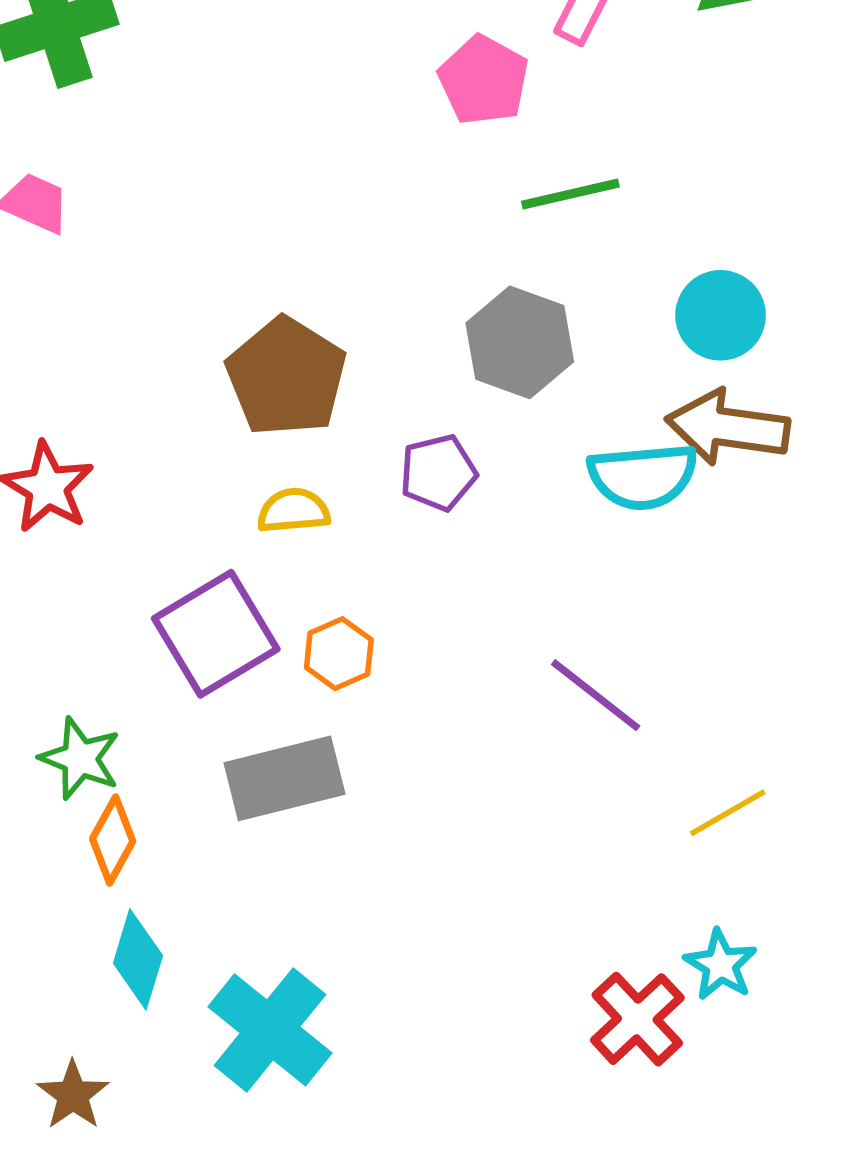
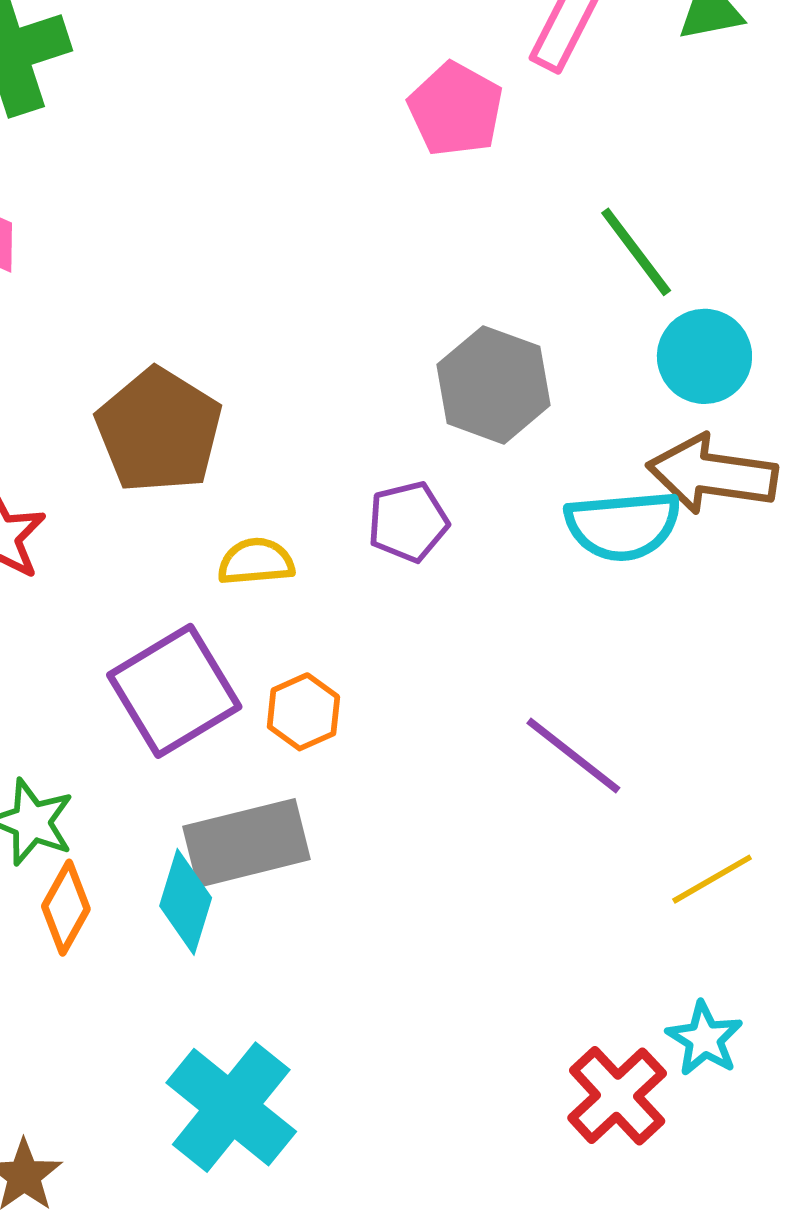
green line: (570, 194) -> (636, 252), moved, turned 66
brown pentagon: (286, 377) -> (159, 431), moved
cyan diamond: (138, 959) -> (186, 902), moved

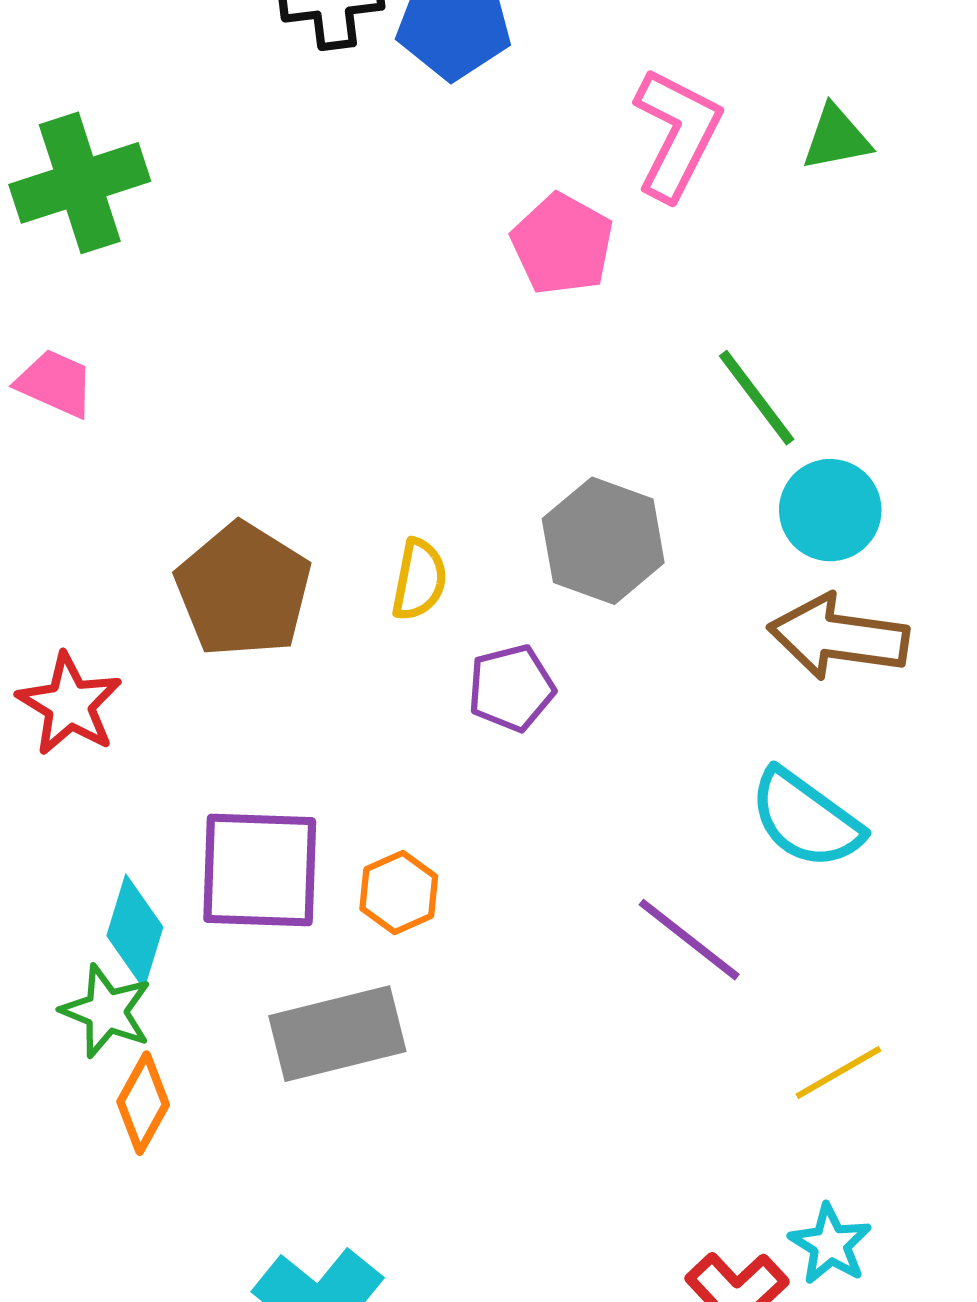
cyan semicircle: (623, 526) -> (806, 819), moved, turned 41
yellow semicircle: (256, 562) -> (419, 580), moved, turned 106
purple square: (174, 691) -> (260, 870), turned 33
cyan diamond: (186, 902) -> (135, 931), moved

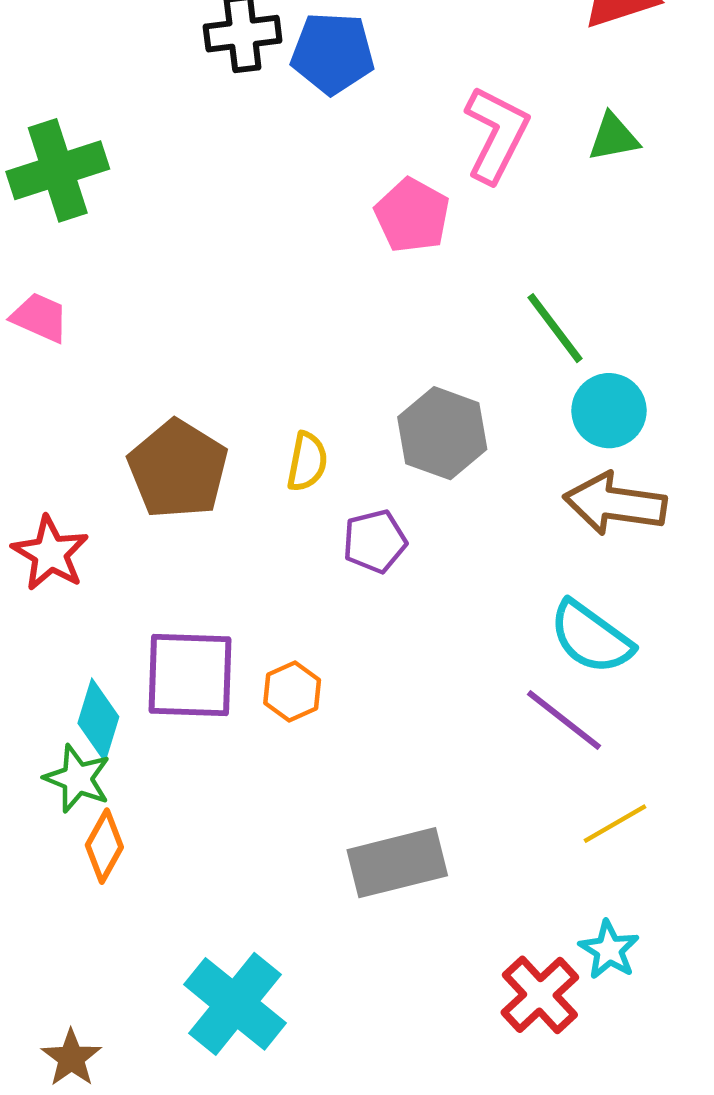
purple line: (689, 940) -> (564, 720), moved
gray rectangle: (337, 1034) -> (397, 863), moved

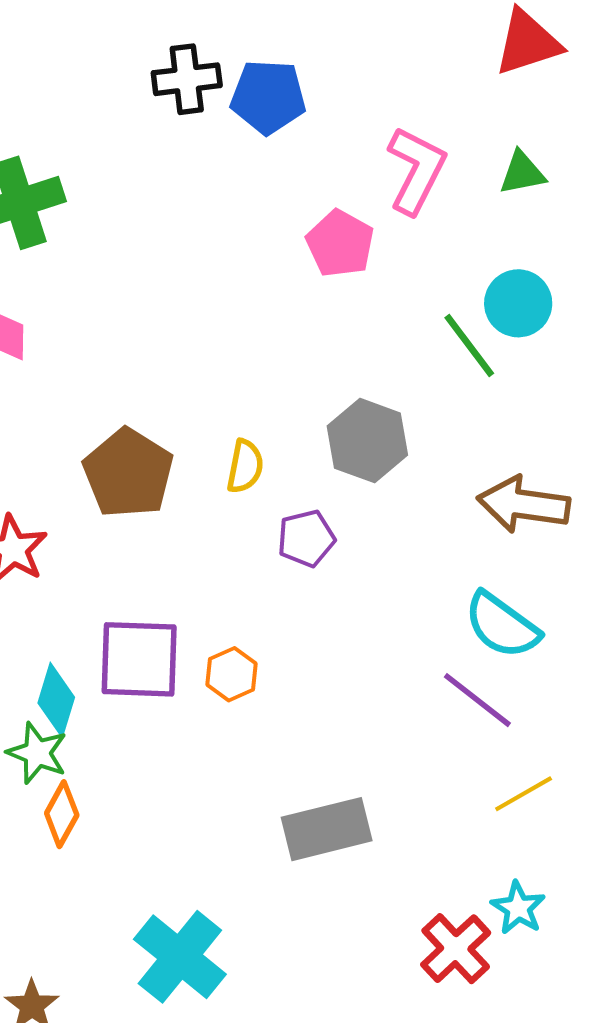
cyan circle: (609, 411) -> (518, 303), moved

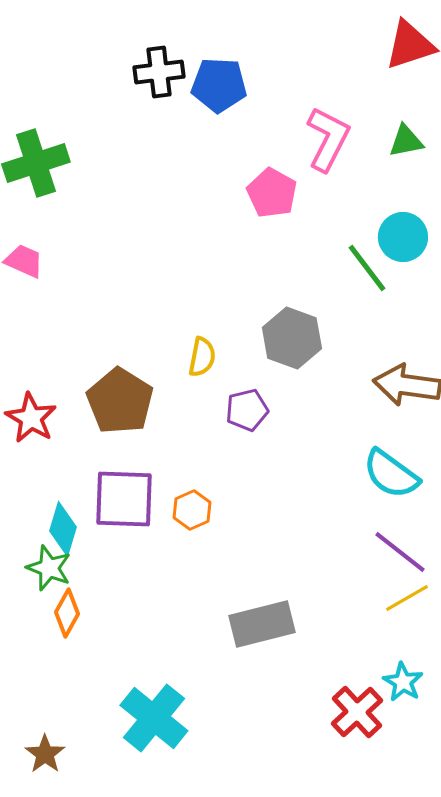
brown pentagon: (128, 473) -> (120, 401), moved
purple line: (477, 700) -> (400, 552), moved

